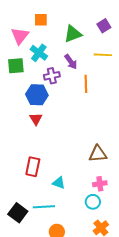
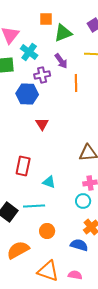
orange square: (41, 20) -> (46, 19), moved
red triangle: (36, 119) -> (42, 124), moved

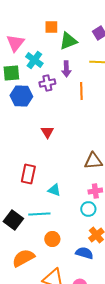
purple arrow: (61, 61) -> (66, 69), turned 35
blue hexagon: (27, 94) -> (21, 96), moved

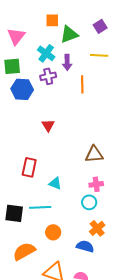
cyan cross: (34, 60) -> (46, 53), moved
black square: (13, 220) -> (14, 213), turned -30

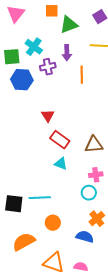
pink triangle: (16, 36) -> (16, 14), moved
cyan cross: (46, 53) -> (34, 47), moved
red rectangle: (29, 167) -> (60, 140), moved, turned -66
cyan triangle: (55, 183) -> (61, 164), moved

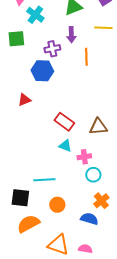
cyan cross: (34, 47) -> (35, 15), moved
blue hexagon: (22, 80) -> (42, 71), moved
red triangle: (48, 116) -> (24, 100), moved, turned 40
pink cross: (96, 175) -> (84, 157), moved
black square: (14, 204) -> (20, 198), moved

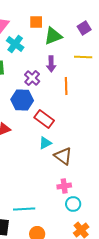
purple cross: (52, 49) -> (32, 78), turned -35
red rectangle: (64, 122) -> (44, 119), moved
brown triangle: (98, 127) -> (63, 156), moved, turned 42
cyan triangle: (65, 146) -> (45, 143), moved, turned -48

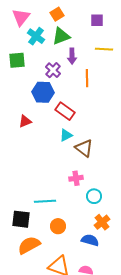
orange square: (36, 22) -> (57, 14), turned -32
purple square: (84, 28) -> (97, 20), moved, turned 32
green triangle: (53, 36) -> (61, 36), moved
pink cross: (64, 186) -> (76, 178), moved

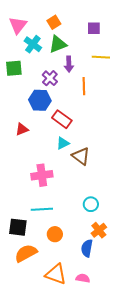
pink cross: (76, 178) -> (42, 175), moved, size x1.5
blue semicircle: (90, 240) -> (87, 248), turned -96

